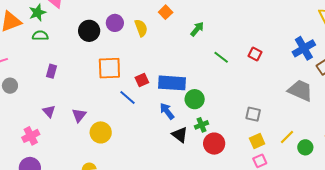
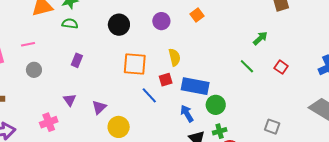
purple circle: (115, 23) -> (161, 21), moved
yellow semicircle: (141, 28) -> (174, 57), moved
green arrow: (197, 29) -> (260, 38), moved

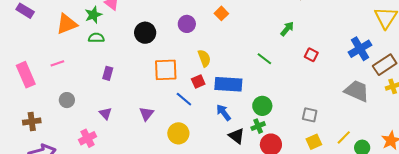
green line: (247, 66) -> (264, 59), moved
gray circle: (34, 70) -> (67, 100), moved
green circle: (216, 105) -> (262, 106), moved
purple triangle: (99, 107) -> (147, 114), moved
yellow circle: (119, 127) -> (178, 133), moved

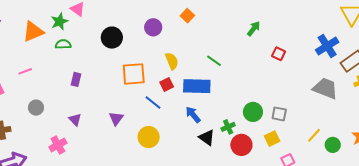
green line: (264, 59) -> (214, 61), moved
green circle: (262, 106) -> (253, 112), moved
yellow square: (314, 142) -> (272, 139), moved

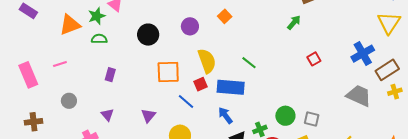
green arrow: (254, 29) -> (294, 22), moved
red square: (279, 54) -> (314, 59), turned 32
yellow semicircle: (172, 61) -> (207, 61), size x1.4

